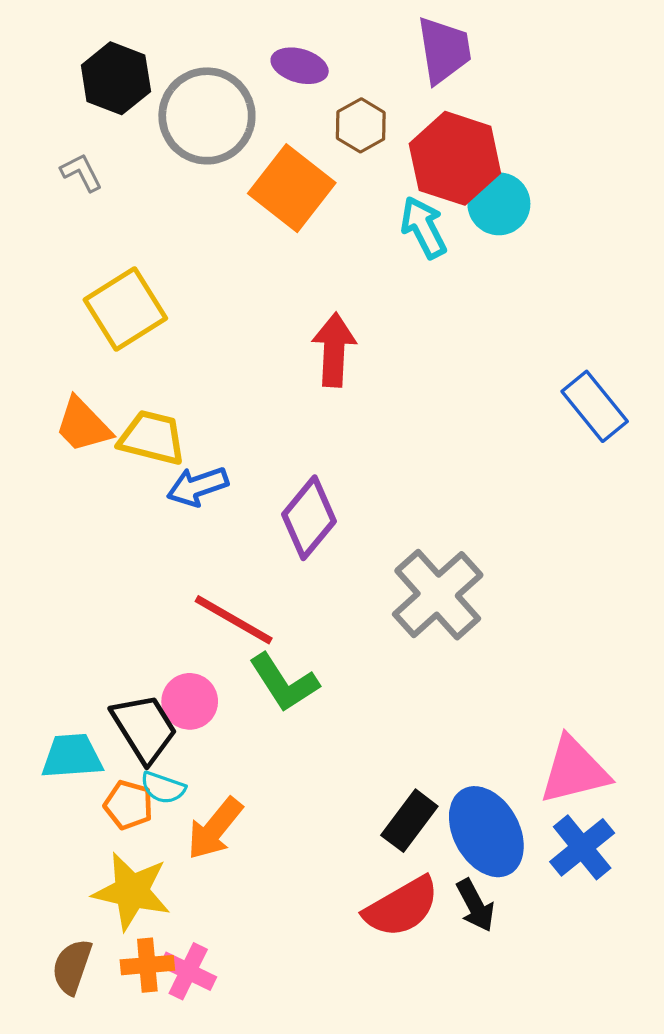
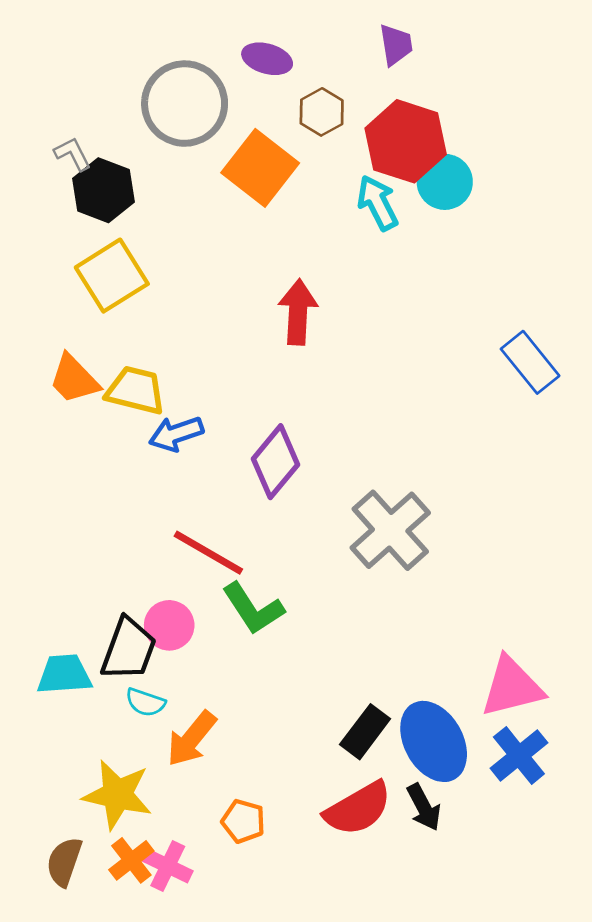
purple trapezoid: (444, 50) -> (396, 45), size x0.7
black hexagon: (116, 78) -> (103, 190), moved
black trapezoid: (144, 728) -> (129, 649), turned 52
orange pentagon: (128, 805) -> (243, 821), moved
orange cross: (147, 965) -> (131, 860), turned -33

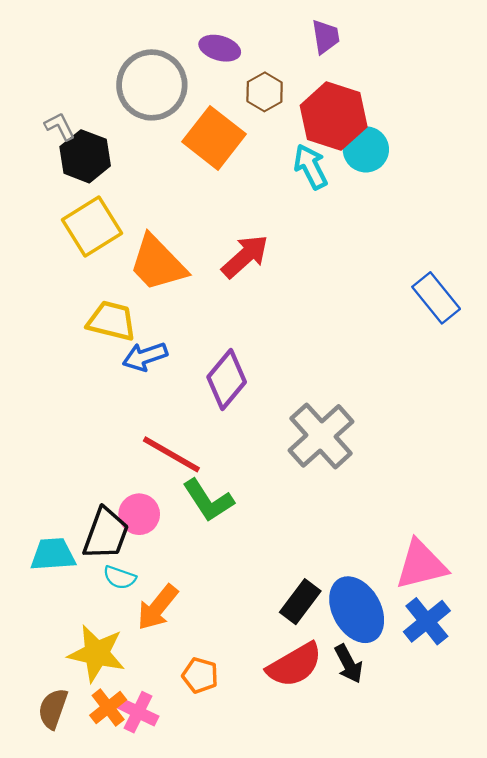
red arrow: (298, 312) -> (245, 256), turned 45
orange trapezoid: (74, 379) -> (158, 263), moved, size x1.4

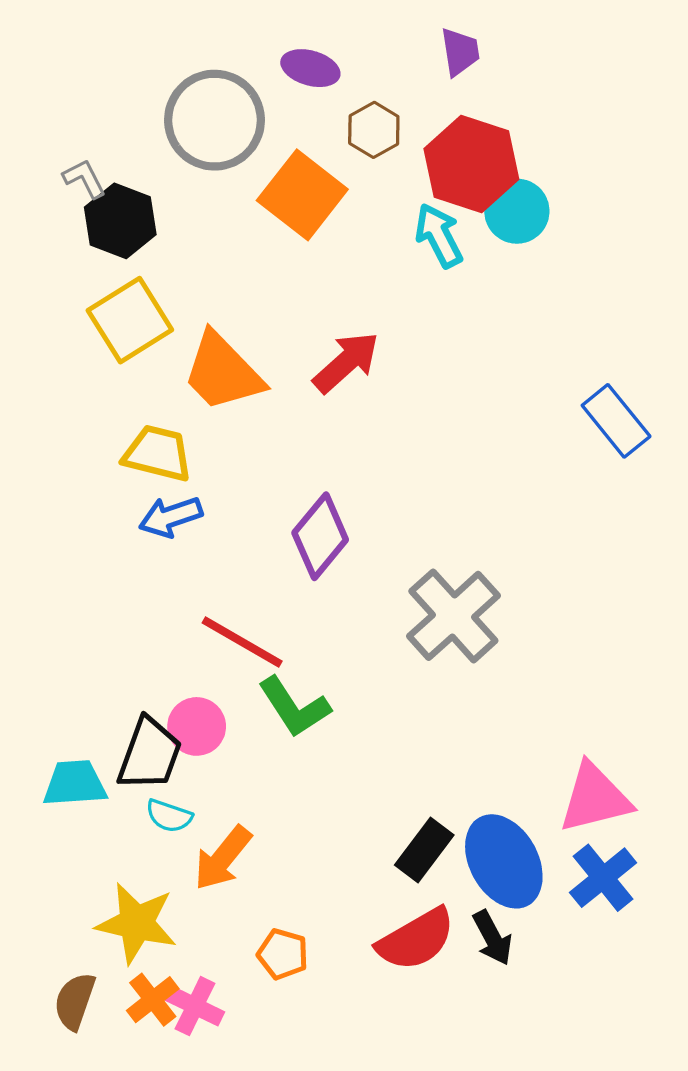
blue arrow: (145, 357) -> (171, 517), moved

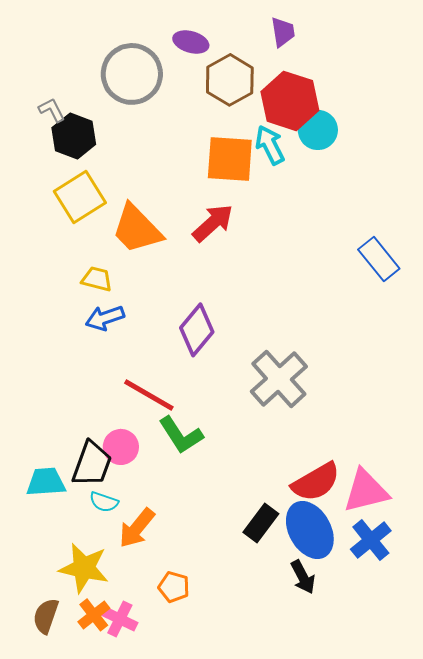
brown hexagon: (374, 130) -> (230, 80), size x1.5
orange square: (302, 195) -> (230, 159), moved, turned -34
yellow trapezoid: (158, 453) -> (97, 279), size x0.7
red semicircle: (416, 939) -> (316, 482), moved

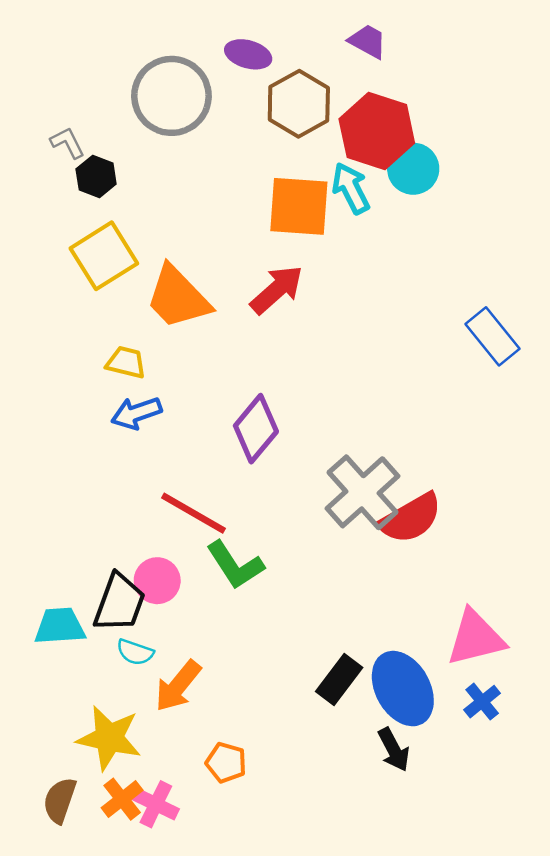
purple trapezoid: (283, 32) -> (368, 41), turned -52
black hexagon: (74, 136) -> (96, 177), size x0.7
red semicircle: (316, 482) -> (411, 518), moved
blue cross: (371, 540) -> (482, 702), size x0.7

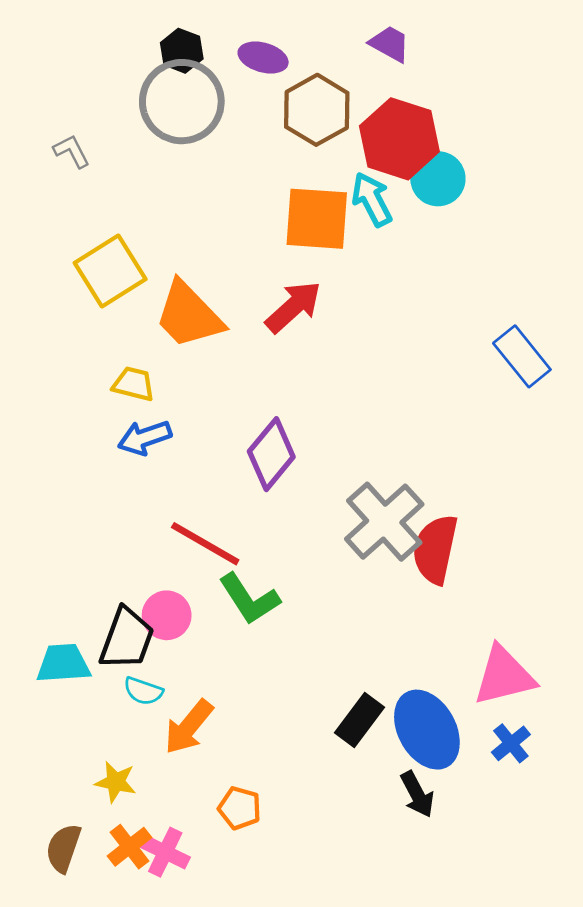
black hexagon: (96, 177) -> (182, 51), moved
red semicircle: (411, 518) -> (435, 549), turned 132
yellow star: (109, 738) -> (116, 782), size x0.6

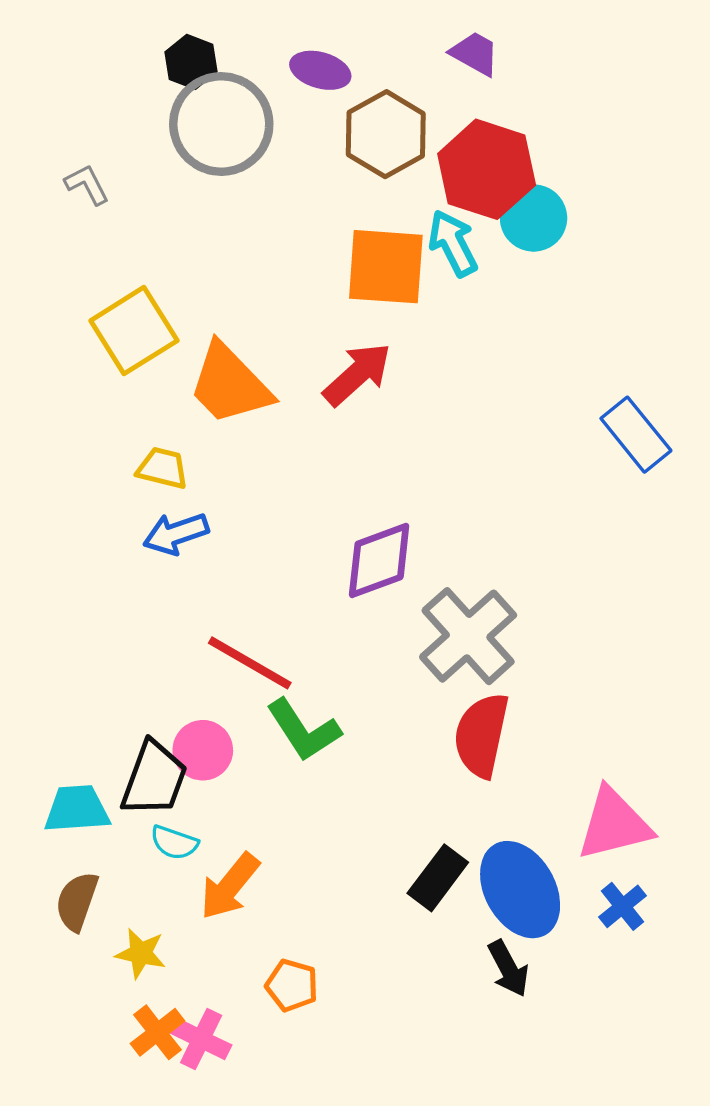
black hexagon: (182, 51) -> (191, 62), moved
purple diamond: (271, 454) -> (379, 561), moved, turned 30
red semicircle: (435, 549) -> (481, 735), moved
brown semicircle: (63, 848) -> (77, 901), moved

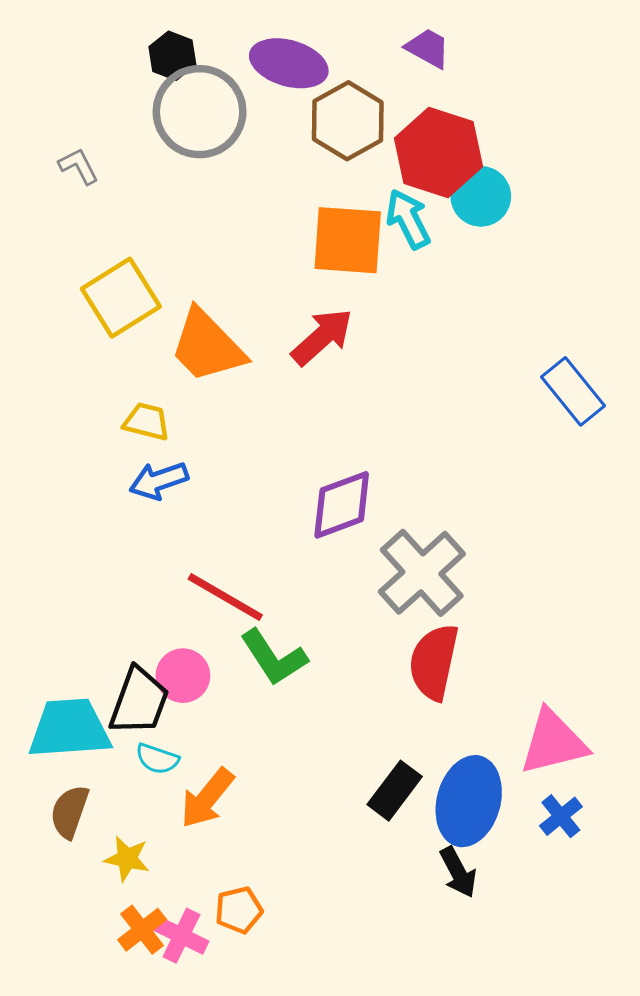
purple ellipse: (320, 70) -> (289, 63), size x1.4
cyan trapezoid: (77, 809) -> (70, 729), size x1.4
blue ellipse: (520, 890) -> (469, 801), turned 44
orange pentagon: (292, 985) -> (239, 910), moved, turned -30

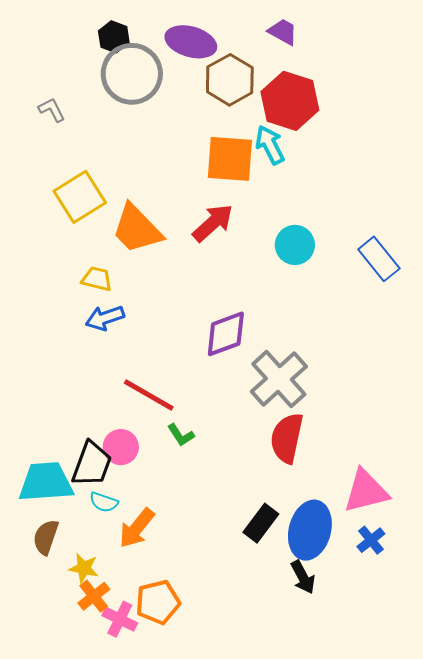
cyan circle: (481, 196) -> (295, 245), moved
green L-shape: (274, 657) -> (181, 435), size x0.6
orange pentagon: (239, 910) -> (158, 602), size x1.4
orange cross: (142, 930) -> (94, 596), moved

